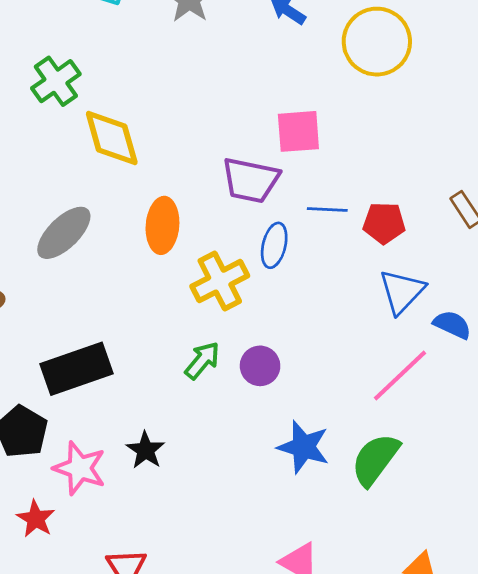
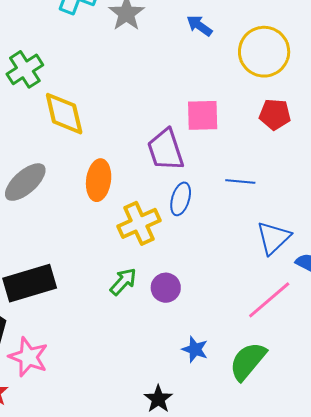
purple trapezoid: (251, 180) -> (166, 150), turned 57
blue line: (327, 209) -> (240, 182), moved
red pentagon: (384, 223) -> (275, 114), moved
blue star: (303, 447) -> (195, 349), size x0.7
black star: (146, 450) -> (158, 399), moved

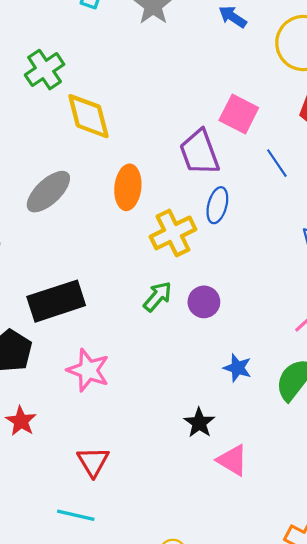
pink square: (203, 115) -> (239, 114), turned 30
blue line: (240, 182) -> (277, 163), moved, turned 52
pink star: (28, 357) -> (88, 370), moved

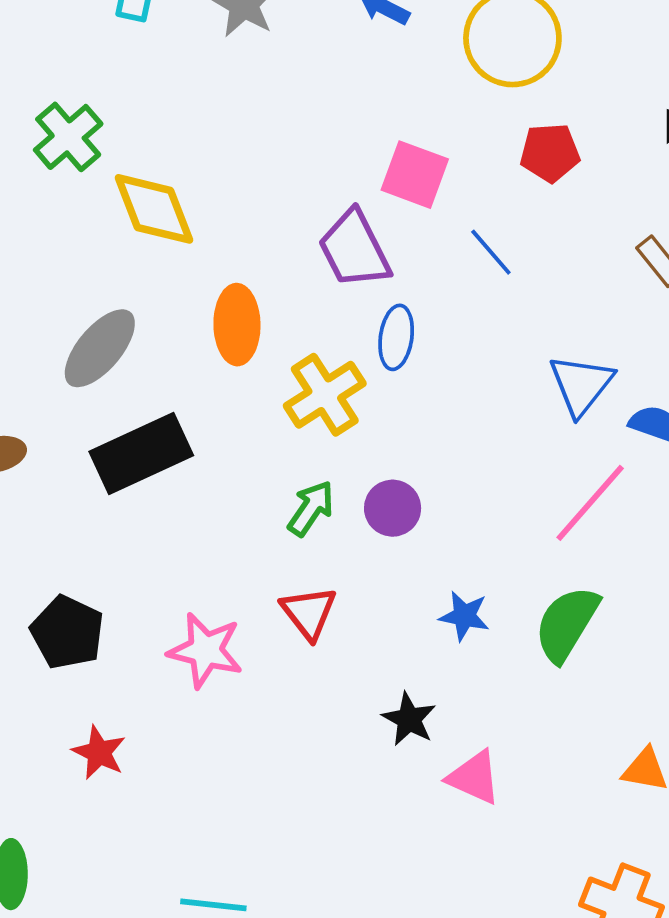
black rectangle: (56, 301) -> (141, 454), moved
red triangle: (93, 462) -> (309, 613), moved

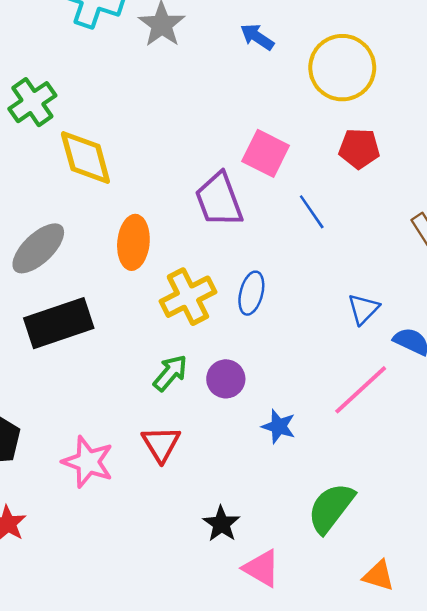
blue ellipse: (396, 337) -> (251, 293), moved
blue triangle: (581, 385) -> (363, 309), size x0.7
blue star: (464, 616) -> (279, 426), moved
green semicircle: (567, 624) -> (331, 508), moved

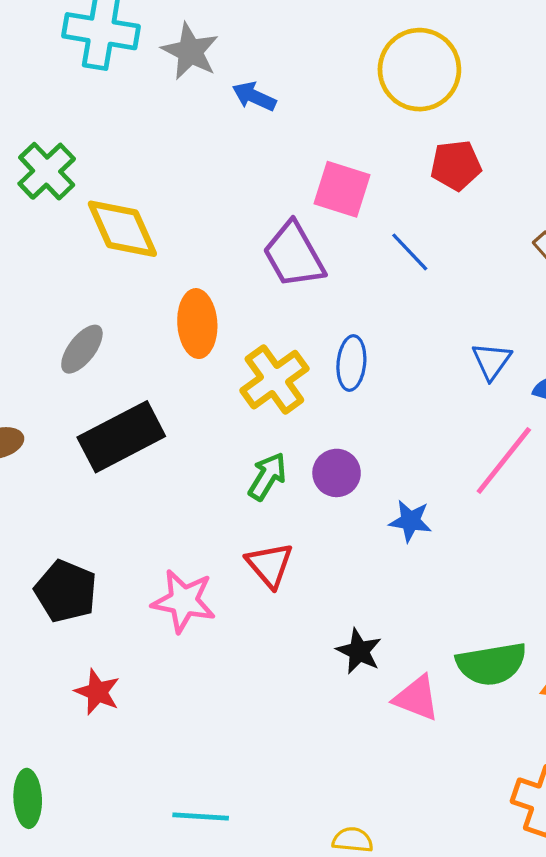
blue arrow: (257, 37) -> (254, 96), moved
gray ellipse: (38, 248) -> (82, 349), size x0.7
green semicircle: (331, 508) -> (491, 664), moved, turned -128

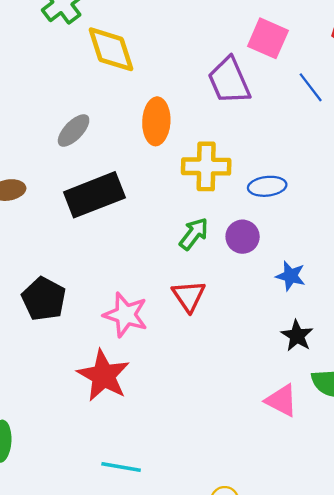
blue ellipse: (351, 363) -> (267, 186), moved, turned 72
yellow cross: (274, 380) -> (206, 166), turned 30
black star: (359, 651) -> (297, 336), moved
red star: (97, 692) -> (104, 376), moved, size x1.6

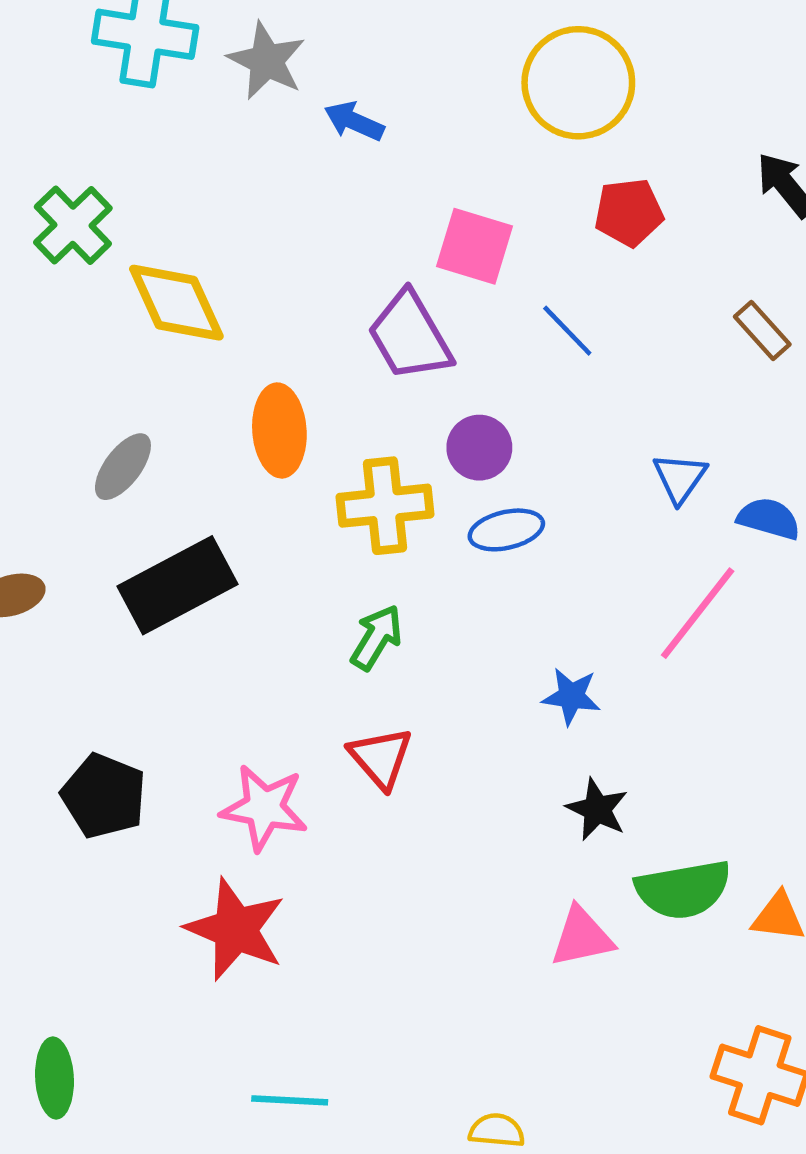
purple circle: (243, 237) -> (479, 448), moved
pink triangle: (281, 400) -> (582, 937), turned -33

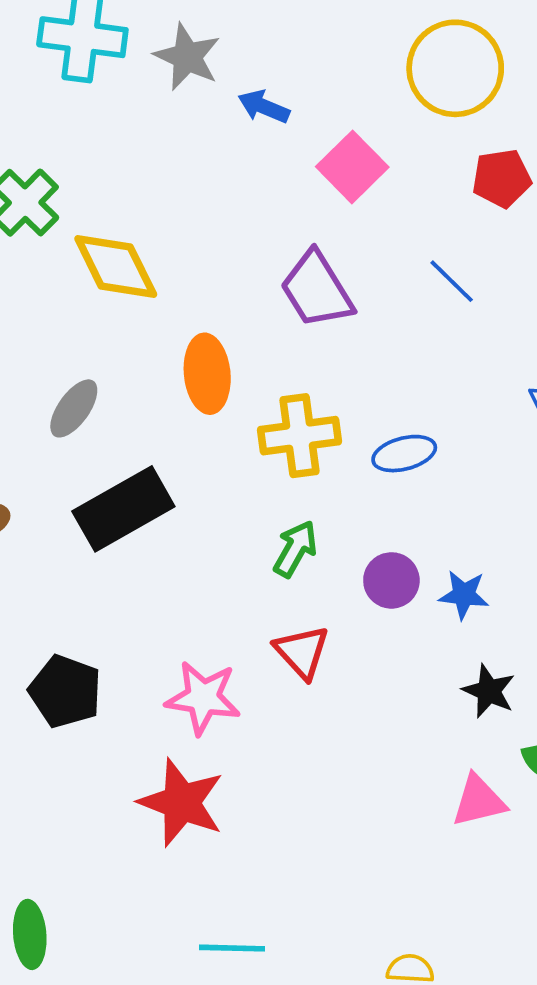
pink square: (475, 246) -> (352, 167), moved, turned 30
purple circle: (479, 448) -> (391, 580), moved

